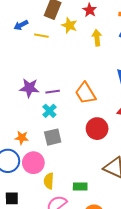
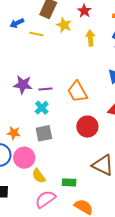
yellow semicircle: (49, 181) -> (39, 176), turned -42

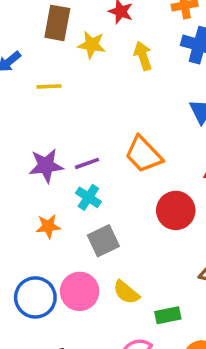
yellow line: (36, 34) -> (49, 86), moved
orange star: (14, 133) -> (48, 226), moved
yellow semicircle: (39, 176) -> (126, 292), moved

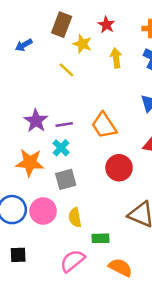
yellow line: (49, 86) -> (66, 70), moved, turned 35
purple star: (46, 166) -> (36, 121), turned 30
orange star: (48, 226) -> (30, 163), size x1.6
yellow semicircle: (126, 292) -> (75, 217), turned 30

